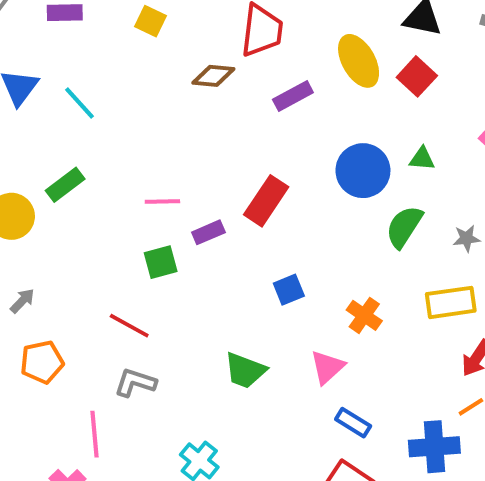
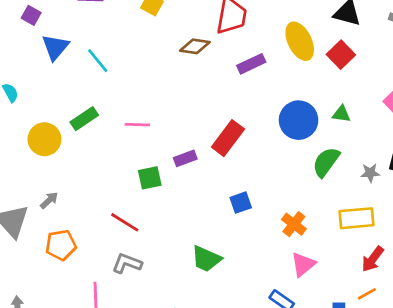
pink line: (162, 201) -> (137, 125), moved
pink triangle: (327, 367) -> (303, 264), moved

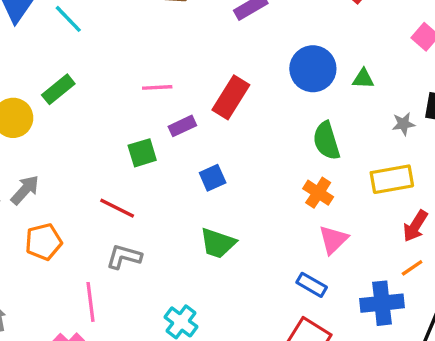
green triangle: (341, 114) -> (363, 79), moved
pink line: (137, 125) -> (157, 87), moved
green semicircle: (326, 162) -> (326, 141), moved, turned -48
gray arrow: (49, 200) -> (25, 190), size x1.4
blue square: (241, 203) -> (213, 178), moved

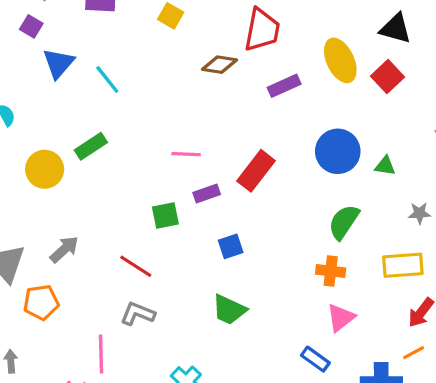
green semicircle: (326, 141) -> (344, 222), turned 45
gray arrow: (25, 190) -> (64, 249), moved
orange cross: (318, 193) -> (331, 271), turned -32
orange pentagon: (44, 242) -> (41, 302), moved

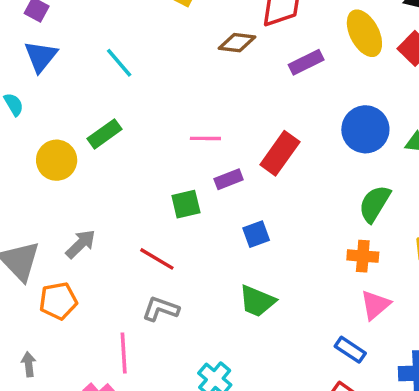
blue triangle: (58, 63) -> (41, 56), moved

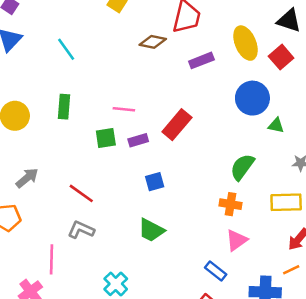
blue circle: (365, 129) -> (252, 98), moved
green rectangle: (104, 134) -> (64, 107), moved, turned -55
green square: (186, 204) -> (106, 138), moved

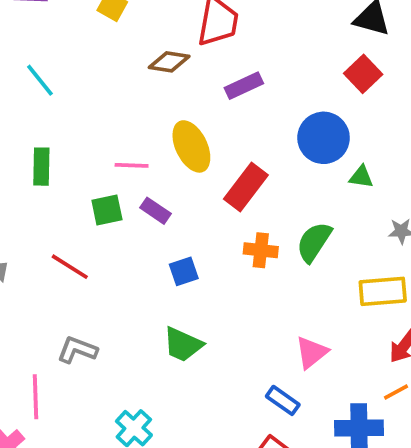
yellow ellipse: (245, 43) -> (191, 146), moved
red rectangle: (177, 125) -> (246, 187), moved
purple rectangle: (138, 140) -> (156, 211), turned 54
red line: (81, 193) -> (70, 267), moved
orange cross: (230, 204) -> (261, 250), moved

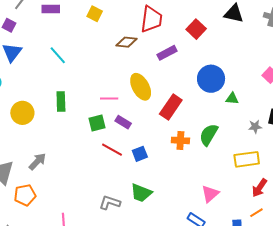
red square: (363, 74) -> (196, 29), moved
red line: (70, 267) -> (112, 150), moved
gray L-shape: (77, 350) -> (110, 203), moved

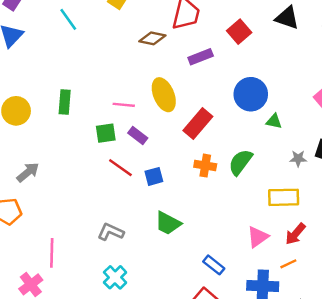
cyan line: (58, 55) -> (68, 19), moved
green trapezoid: (141, 193) -> (168, 223), moved
pink triangle: (210, 194) -> (258, 237), moved

